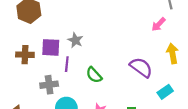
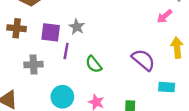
brown cross: (25, 55) -> (17, 28), moved
gray cross: (49, 85) -> (34, 65), moved
cyan rectangle: (165, 92) -> (167, 87), turned 35

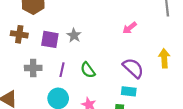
pink arrow: (165, 16) -> (130, 28), moved
purple line: (66, 51) -> (62, 70), moved
cyan rectangle: (167, 87) -> (129, 91), moved

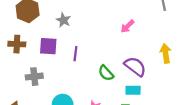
gray star: (74, 35) -> (63, 20), moved
purple line: (62, 70) -> (75, 54), moved
green semicircle: (88, 70) -> (106, 73), moved

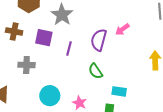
gray star: (63, 20) -> (62, 15), size x1.5
purple semicircle: (135, 66) -> (99, 40), moved, turned -120

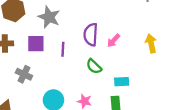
pink arrow: (122, 29) -> (114, 41), moved
gray cross: (26, 65) -> (24, 74), turned 35

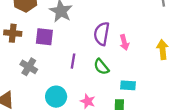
pink arrow: (114, 41) -> (124, 42), turned -64
purple line: (63, 49) -> (73, 61), moved

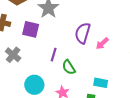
pink arrow: (124, 42) -> (102, 43), turned 56
green semicircle: (101, 67) -> (69, 67), moved

